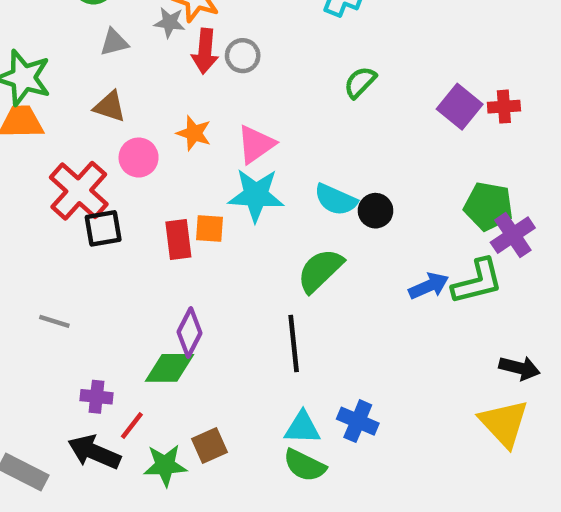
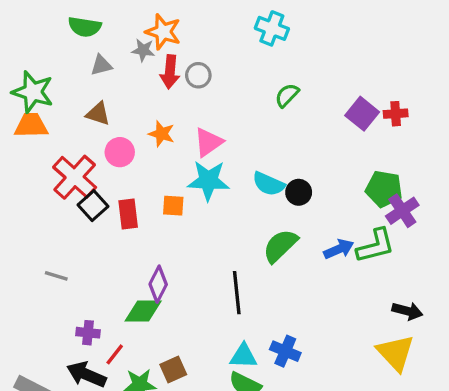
black square: (103, 228) -> (93, 206), turned -32
red rectangle: (178, 239) -> (128, 214), moved
green semicircle: (320, 270) -> (280, 246), moved

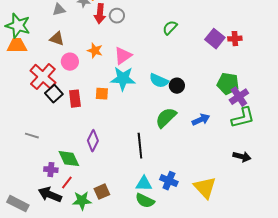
green L-shape: (376, 246) -> (243, 118), moved
green diamond: (143, 311) -> (69, 159), moved, turned 65
yellow triangle: (396, 353) -> (205, 188), moved

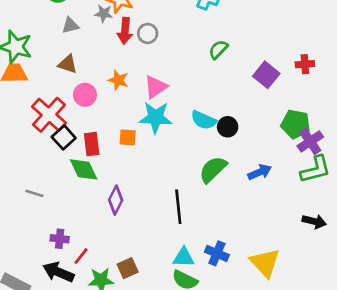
purple square: (215, 39) -> (266, 75), moved
green diamond: (69, 159) -> (84, 169), moved

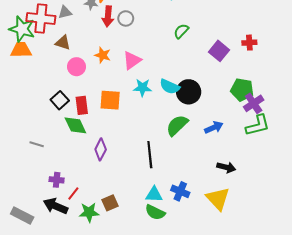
red cross: (49, 115) -> (41, 18), moved, turned -36
cyan star: (156, 117) -> (142, 88), moved, size x0.7
black circle: (228, 127) -> (189, 92), size x1.5
orange square: (128, 137) -> (110, 100), size x1.5
black arrow: (314, 221) -> (226, 167), moved

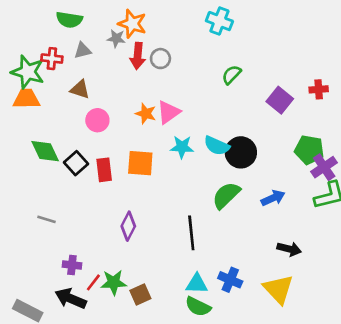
red cross: (41, 18) -> (52, 59), size x0.6
orange star: (103, 55) -> (146, 114), moved
green diamond: (75, 125) -> (45, 151), moved
green star: (89, 212) -> (114, 282), moved

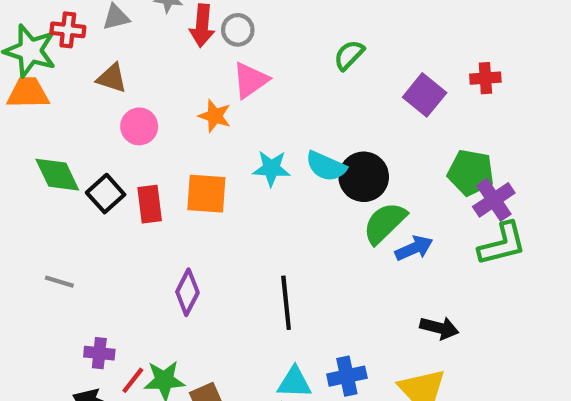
pink triangle: (168, 112) -> (250, 80), moved
green semicircle: (226, 195) -> (385, 223), moved
blue cross: (230, 280) -> (347, 376), turned -35

